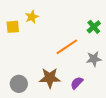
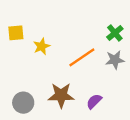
yellow star: (32, 17) -> (42, 46), moved
gray star: (94, 59) -> (115, 60), moved

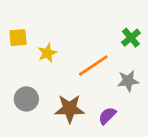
gray star: (115, 60) -> (128, 81), moved
gray circle: (23, 103) -> (26, 99), moved

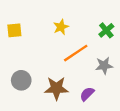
yellow star: (47, 53) -> (61, 27), moved

